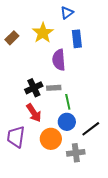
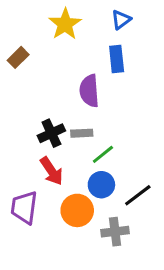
blue triangle: (67, 13) -> (121, 20), moved
yellow star: (43, 33) -> (65, 24), moved
green line: (68, 102) -> (103, 154), turned 63

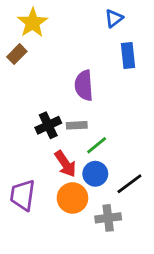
yellow star: (65, 24) -> (33, 23), moved
blue rectangle: (117, 59) -> (128, 55), moved
red arrow: (51, 171) -> (65, 164), moved

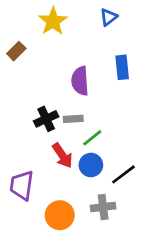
yellow star: (33, 23) -> (53, 21), moved
blue rectangle: (128, 55) -> (122, 67), moved
orange circle: (72, 198) -> (60, 215), moved

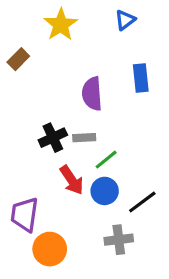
orange circle: (60, 215) -> (50, 249), moved

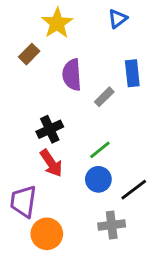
brown rectangle: (18, 59) -> (29, 54), moved
purple semicircle: (92, 94) -> (72, 75), moved
gray rectangle: (84, 138) -> (104, 97), moved, turned -42
red arrow: (72, 180) -> (51, 163), moved

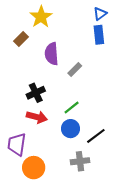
blue triangle: (118, 19) -> (100, 14), moved
blue rectangle: (132, 73) -> (99, 35), moved
red arrow: (51, 163) -> (37, 117), turned -42

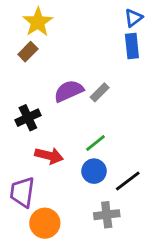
yellow star: (41, 17) -> (38, 22), moved
purple semicircle: (52, 54) -> (69, 91), moved, turned 70
black cross: (36, 93) -> (28, 118), moved

